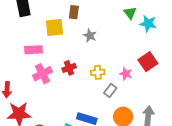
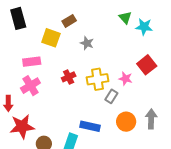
brown rectangle: (74, 12) -> (69, 21), turned 56
yellow square: (54, 28) -> (51, 38), turned 30
yellow cross: (98, 72) -> (98, 79), size x1.5
pink cross: (42, 74) -> (30, 86), moved

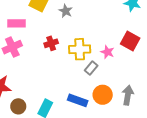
gray star: (87, 43) -> (66, 11), moved
red square: (147, 65) -> (130, 41), turned -30
blue rectangle: (90, 126) -> (78, 100), moved

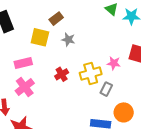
pink star: (107, 52) -> (114, 63), moved

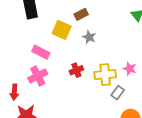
pink rectangle: (23, 63) -> (41, 52), turned 30

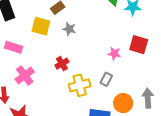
pink rectangle: (41, 52) -> (14, 47), moved
yellow cross: (105, 75) -> (80, 85), moved

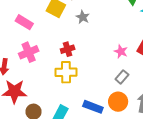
gray rectangle: (106, 79) -> (122, 77), moved
yellow cross: (80, 85) -> (66, 72), moved

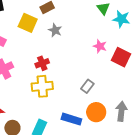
pink star: (121, 51) -> (100, 46), moved
gray rectangle: (122, 77) -> (87, 86), moved

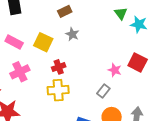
yellow square: (28, 23) -> (43, 42), moved
pink star: (100, 46) -> (115, 70), moved

